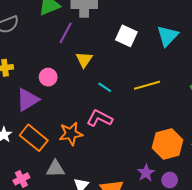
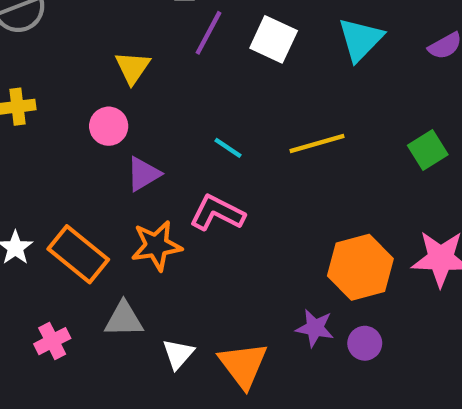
purple line: (66, 33) -> (208, 33), moved
yellow triangle: (84, 60) -> (133, 68), moved
purple triangle: (28, 100) -> (143, 174), moved, size x0.7
purple star: (146, 173) -> (315, 328), turned -30

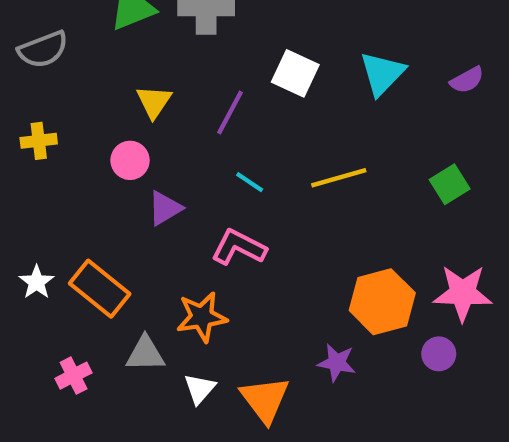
purple line: (208, 33) -> (230, 113), moved
orange star: (156, 246) -> (202, 317), moved
purple circle: (365, 343) -> (439, 354), moved

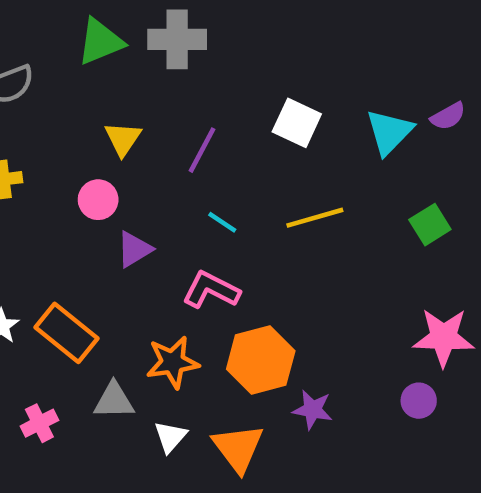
white square: (295, 73) -> (297, 123), moved
cyan triangle: (382, 73) -> (389, 132), moved
orange hexagon: (382, 302) -> (261, 360), moved

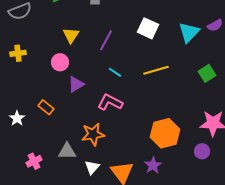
orange rectangle: (67, 333) -> (46, 107), moved, size x0.6
orange hexagon: (261, 360) -> (165, 133), moved
purple star: (313, 410) -> (153, 165), moved, turned 30

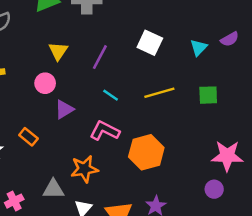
cyan triangle: (189, 32) -> (199, 47), size x0.7
green square: (207, 73) -> (208, 95), moved, turned 30
orange hexagon: (165, 133) -> (146, 152), moved

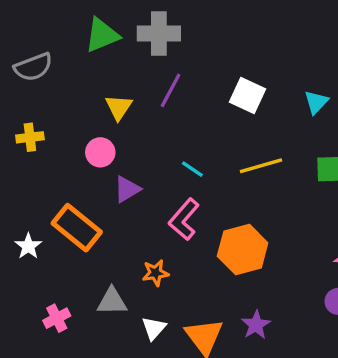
purple line: (100, 57) -> (171, 90), moved
pink L-shape: (105, 131) -> (184, 219), turned -76
orange rectangle: (28, 137) -> (77, 228), size x1.8
orange star: (84, 169) -> (156, 273), size x0.7

